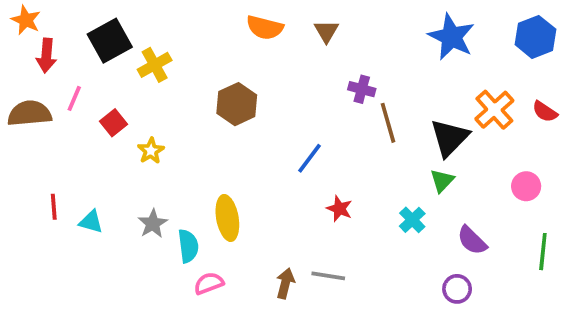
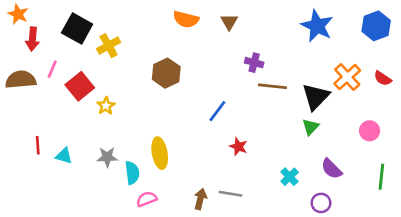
black square: (110, 41) -> (77, 28), turned -32
red square: (114, 123) -> (80, 86), size x1.5
brown line: (388, 123) -> (272, 86), turned -68
cyan cross: (412, 220) -> (290, 177), moved
gray star: (153, 224) -> (107, 157), turned 30

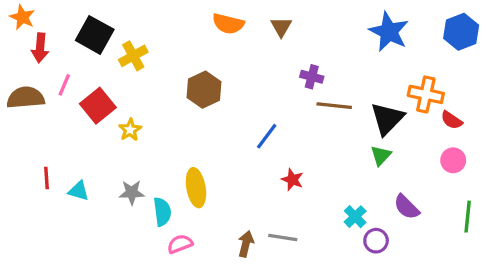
orange cross: (347, 77) -> (426, 94), turned -36
red semicircle: (383, 78) -> (452, 120), moved
purple circle: (321, 203) -> (376, 241), moved

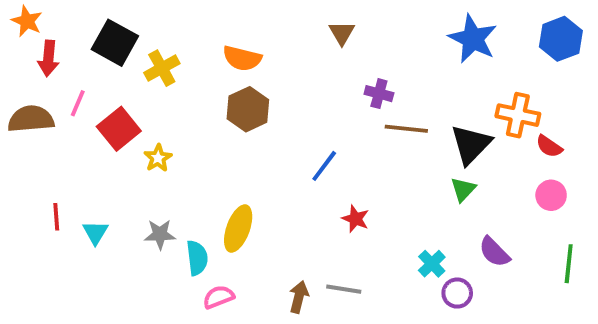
orange semicircle: (228, 24) -> (242, 58), moved
yellow ellipse: (196, 188) -> (238, 228), turned 30
cyan triangle: (79, 191) -> (95, 232), turned 45

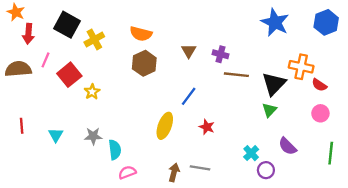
brown triangle: (342, 33) -> (189, 51), moved
red line: (56, 217) -> (22, 126), moved
yellow ellipse: (238, 228) -> (165, 126), moved

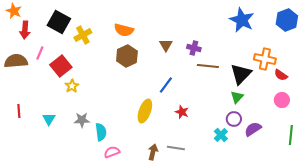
yellow star: (92, 92) -> (72, 86), moved
purple semicircle: (288, 146) -> (253, 129), turned 102
purple circle: (266, 170) -> (234, 119), moved

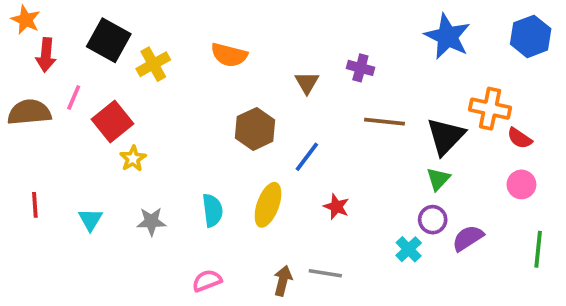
purple cross: (194, 48) -> (360, 68), moved
brown hexagon: (127, 56) -> (255, 129), moved
cyan semicircle: (101, 132) -> (212, 210), moved

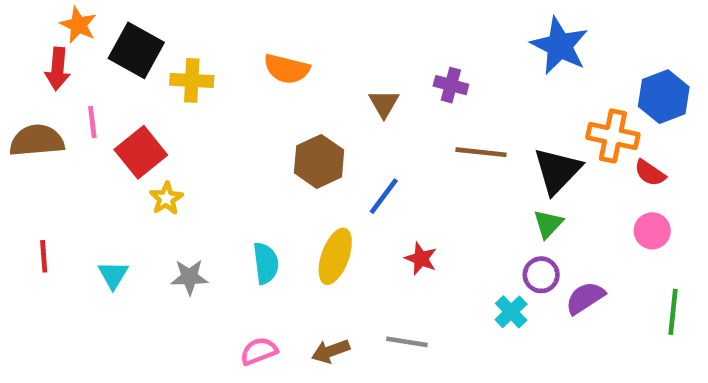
orange star: (26, 20) -> (78, 25), moved
blue hexagon: (531, 36) -> (664, 97), moved
yellow cross: (153, 64) -> (192, 80), turned 32
pink line: (74, 97) -> (92, 122), turned -30
brown arrow: (283, 281) -> (331, 351), moved, turned -124

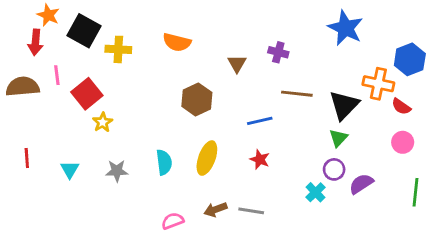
blue line: (384, 196) -> (260, 121), moved, turned 40
pink semicircle: (259, 351) -> (173, 221), moved
brown arrow: (331, 351) -> (215, 209), moved

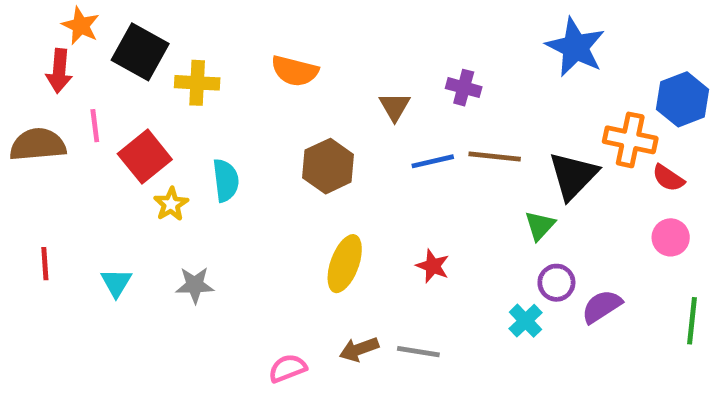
blue line: (260, 121) -> (433, 161), moved
green triangle: (338, 138) -> (540, 226), moved
cyan semicircle: (164, 162) -> (226, 180), moved

